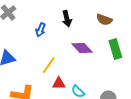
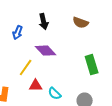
purple diamond: (82, 48) -> (46, 51), moved
green rectangle: (115, 49) -> (92, 65), moved

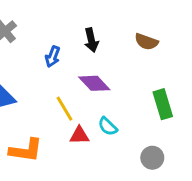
yellow line: (26, 68) -> (65, 109), turned -66
cyan semicircle: (55, 94) -> (108, 126), moved

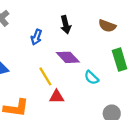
green rectangle: (163, 104) -> (120, 60), moved
cyan semicircle: (108, 126) -> (91, 78), moved

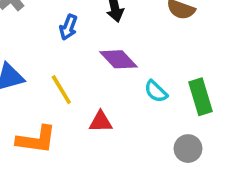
green rectangle: (120, 60) -> (200, 97), moved
yellow line: (45, 76) -> (61, 90), moved

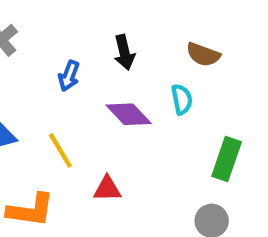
cyan semicircle: (156, 91) -> (182, 99), moved, turned -145
green rectangle: (200, 97) -> (227, 159), turned 36

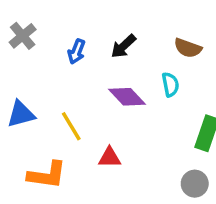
black arrow: (124, 52) -> (123, 46), turned 60
blue arrow: (69, 76) -> (76, 51), moved

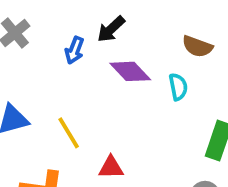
black arrow: (123, 46) -> (111, 29), moved
purple diamond: (127, 97) -> (130, 71), moved

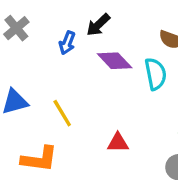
cyan semicircle: (178, 87) -> (156, 74), size x1.4
red triangle: (111, 167) -> (118, 143), moved

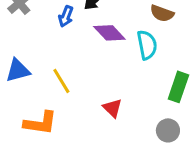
red triangle: (118, 143) -> (112, 108), turned 45

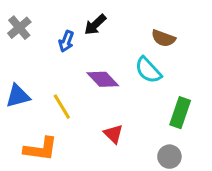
purple diamond: (109, 33) -> (103, 79), moved
cyan semicircle: (147, 45) -> (148, 70), turned 148

